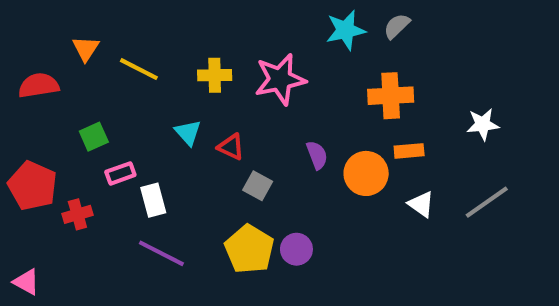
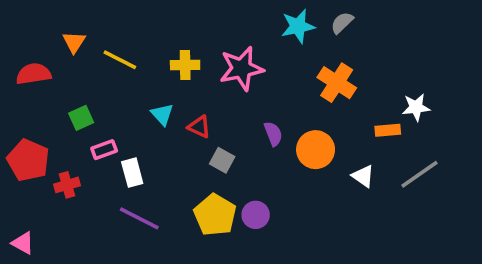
orange cross: (391, 96) -> (337, 83), turned 36
orange rectangle: (409, 151) -> (388, 130), moved

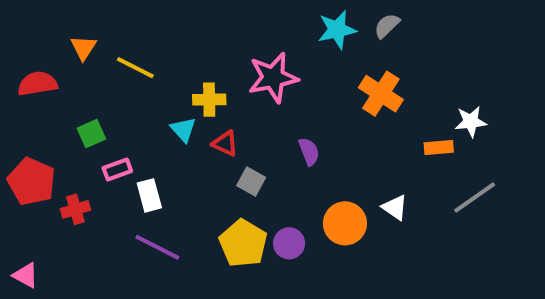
yellow cross: (185, 65) -> (209, 100), moved
orange circle: (316, 150) -> (345, 223), moved
white triangle: (363, 176) -> (395, 207), moved

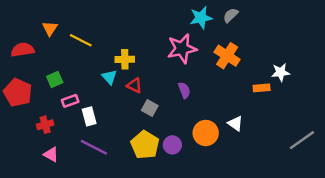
pink star: (273, 78) -> (182, 49), moved
red pentagon: (32, 181) -> (18, 93), moved
gray line: (475, 197) -> (302, 140), moved
pink triangle: (26, 275) -> (51, 154), moved

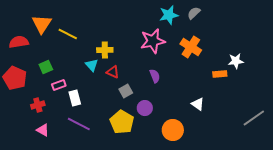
orange triangle: (50, 28) -> (42, 24), size x1.5
gray square: (150, 108) -> (126, 91), turned 32
orange circle: (206, 133) -> (173, 130), moved
purple circle: (172, 145) -> (145, 108), moved

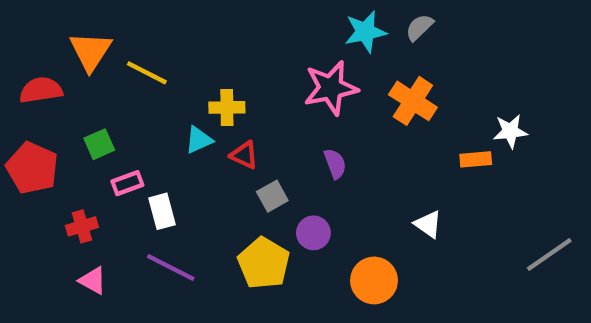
cyan triangle: (92, 65) -> (199, 140), turned 48

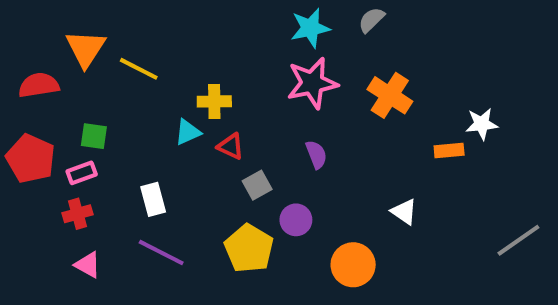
gray semicircle: (419, 27) -> (371, 20), moved
cyan star: (365, 32) -> (310, 28), moved
green square: (99, 144) -> (94, 136), turned 32
pink rectangle: (127, 183) -> (82, 173), moved

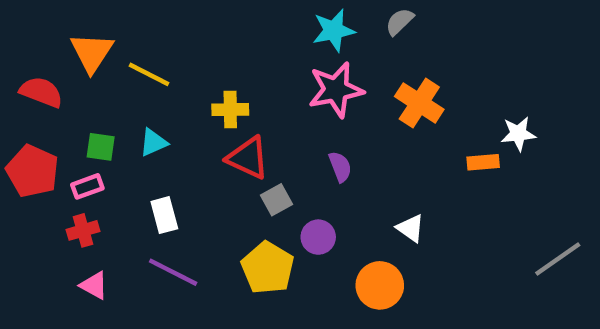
red semicircle: (39, 85) -> (41, 92), turned 30
cyan triangle: (188, 132) -> (153, 143), moved
red triangle: (231, 146) -> (248, 158), size x1.5
white triangle: (404, 212) -> (411, 228), moved

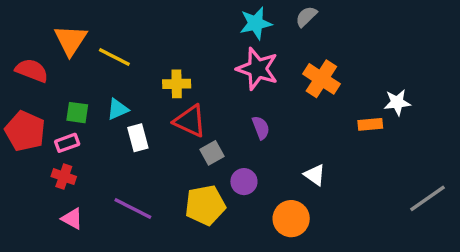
pink star: (336, 90) -> (257, 69), turned 30
white rectangle: (164, 215) -> (138, 138), moved
red cross: (83, 230) -> (64, 177), turned 35
yellow pentagon: (268, 268) -> (205, 205), turned 30

